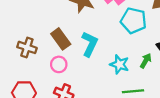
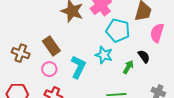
cyan L-shape: (90, 44) -> (78, 67), moved
cyan star: (119, 64) -> (104, 55), moved

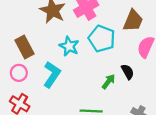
cyan star: (104, 55) -> (69, 46), moved

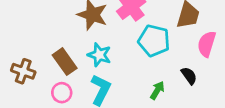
cyan star: (69, 46) -> (99, 55), moved
green arrow: (108, 82) -> (157, 90), moved

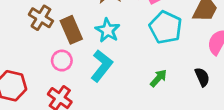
brown cross: (23, 71) -> (41, 18), moved
black semicircle: (189, 76) -> (202, 77), moved

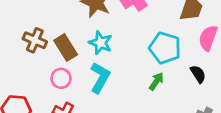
cyan pentagon: (166, 27) -> (165, 48), moved

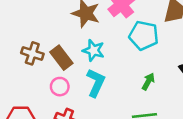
cyan pentagon: (165, 48) -> (144, 35), moved

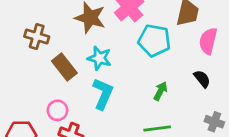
brown cross: (32, 53) -> (37, 37), moved
pink circle: (60, 87) -> (57, 110), moved

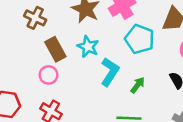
cyan L-shape: (103, 94) -> (110, 72), moved
pink circle: (57, 110) -> (49, 75), moved

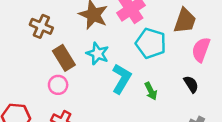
green arrow: (138, 85) -> (151, 91), turned 119

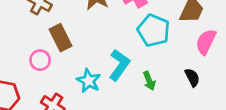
cyan star: (98, 54) -> (89, 81), moved
pink circle: (58, 85) -> (40, 60), moved

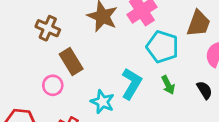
green arrow: (149, 81) -> (168, 85), moved

